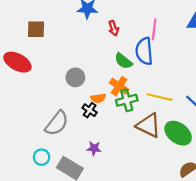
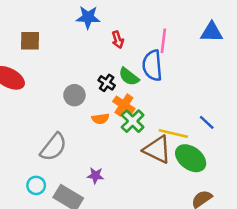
yellow line: (159, 97) -> (173, 133), moved
green cross: (127, 100) -> (133, 121), turned -30
black cross: (90, 110) -> (107, 83), moved

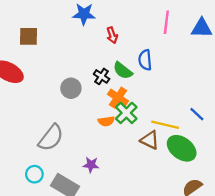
pink line: (163, 41) -> (166, 22), moved
blue semicircle: (152, 66) -> (145, 60), size x0.7
orange semicircle: (100, 119) -> (106, 121), moved
brown triangle: (157, 150) -> (150, 140), size x0.7

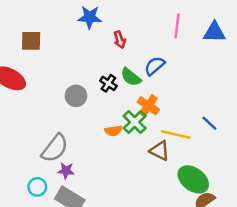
blue semicircle: (145, 60) -> (155, 66), turned 54
orange cross: (118, 98) -> (148, 106), moved
green ellipse: (182, 148) -> (193, 179), moved
purple star: (91, 165) -> (66, 171), moved

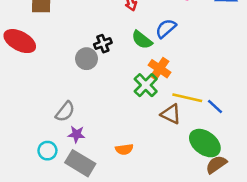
black cross: (108, 83) -> (103, 44), moved, turned 35
blue line: (209, 123) -> (215, 107), moved
orange semicircle: (113, 131) -> (124, 149), moved
gray semicircle: (55, 148) -> (65, 112), size x0.7

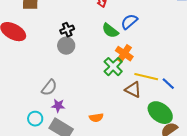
black cross: (103, 44) -> (67, 30), moved

